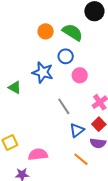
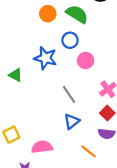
blue triangle: (77, 130) -> (72, 121), moved

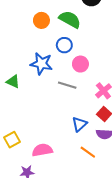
gray line: (69, 94) -> (67, 85), moved, turned -36
blue triangle: (72, 121) -> (79, 124), moved

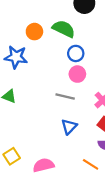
blue circle: (64, 45) -> (76, 53), moved
blue star: (41, 64) -> (16, 57), moved
blue triangle: (79, 124) -> (69, 127), moved

